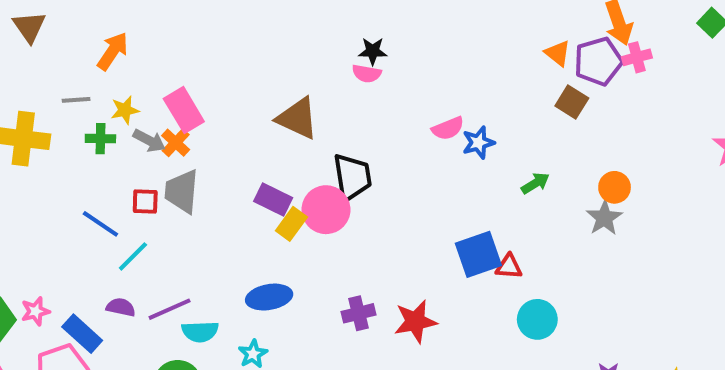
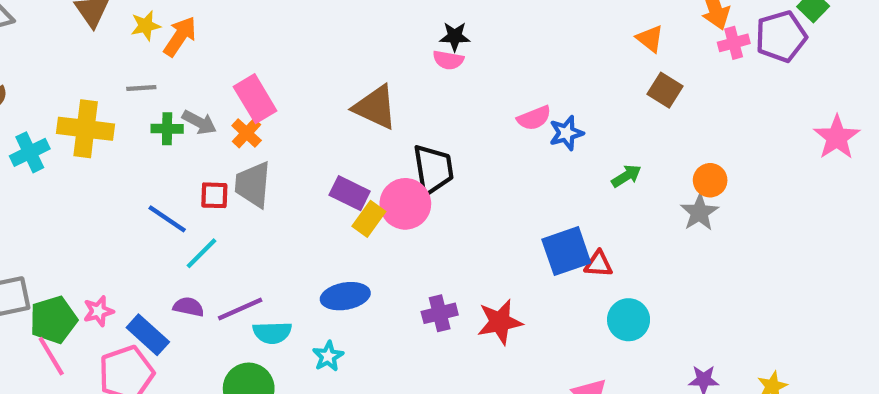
purple pentagon: (598, 61) -> (781, 36), moved
yellow star: (125, 110) -> (146, 26), moved
gray arrow: (149, 141) -> (199, 122), moved

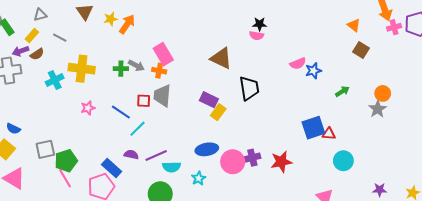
gray line: (141, 88) -> (60, 38), moved, turned 32
orange cross: (247, 133) -> (159, 71), turned -32
pink circle: (405, 204) -> (233, 162), moved
pink star: (98, 311) -> (88, 108), moved

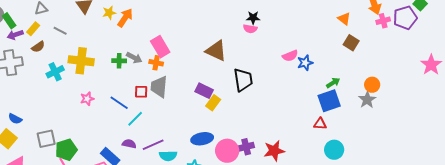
purple arrow: (21, 51) -> (15, 35), moved
blue square: (313, 128) -> (329, 101), moved

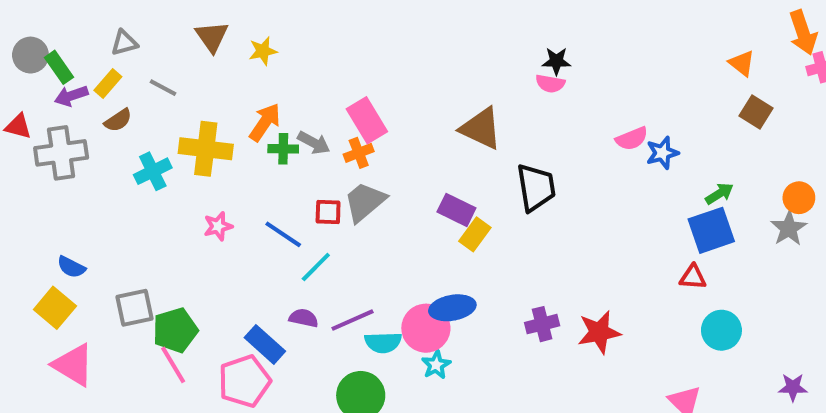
orange arrow: (125, 18) -> (265, 122), moved
orange cross: (156, 63) -> (359, 153), turned -32
gray trapezoid: (159, 87) -> (365, 202), turned 45
pink circle: (227, 151) -> (426, 328), moved

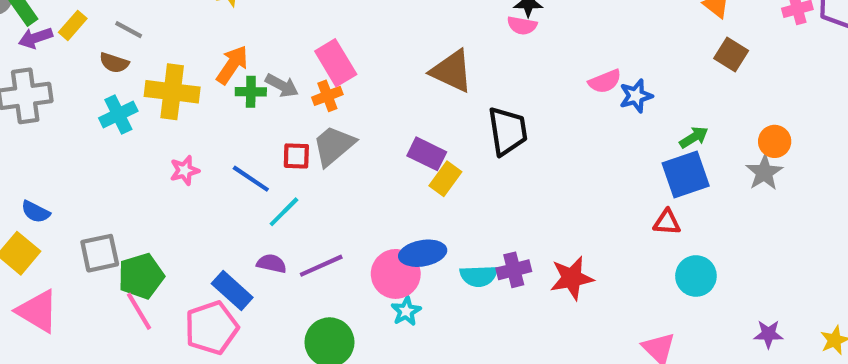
brown semicircle: (118, 120) -> (114, 63), moved, turned 52
cyan semicircle: (383, 342) -> (479, 276), moved

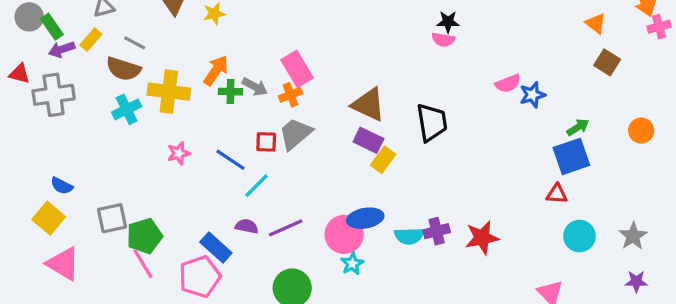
brown semicircle: (114, 63) -> (123, 69), size x1.5
brown triangle: (452, 71) -> (368, 105), moved
gray star: (764, 172) -> (633, 236), moved

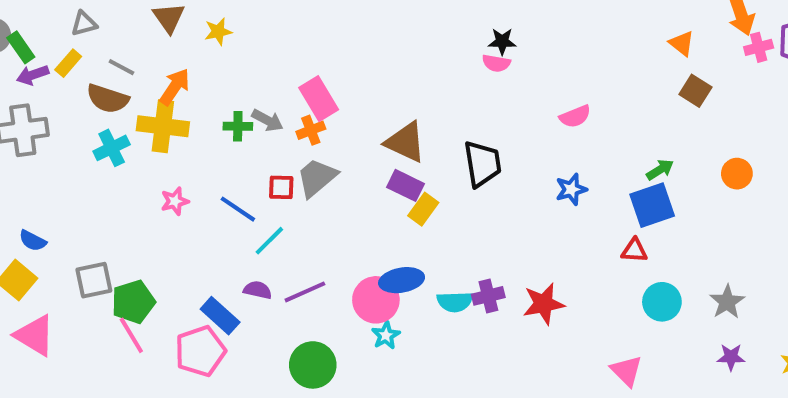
orange arrow: (216, 70) -> (175, 87), moved
blue star: (532, 95) -> (571, 189), moved

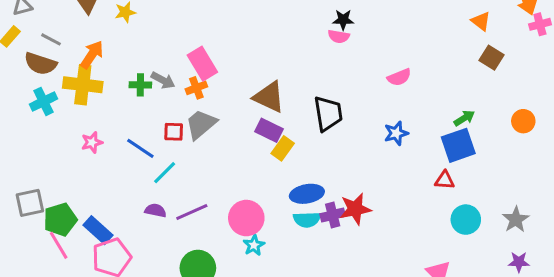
blue ellipse: (402, 280) -> (307, 194), moved
red star: (544, 304) -> (355, 209), moved
blue rectangle: (220, 316) -> (98, 230), moved

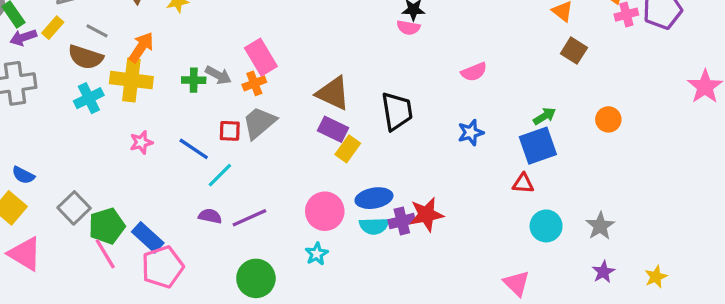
gray square: (30, 203) -> (74, 208), turned -32
pink circle: (246, 218) -> (325, 211), moved
purple star: (519, 262) -> (603, 272), turned -30

